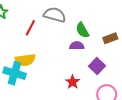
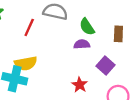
brown rectangle: (110, 38) -> (118, 34), turned -64

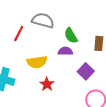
yellow semicircle: (26, 63) -> (37, 62), moved
red star: (80, 85) -> (47, 84), moved

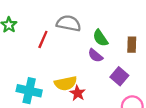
purple semicircle: (65, 51) -> (95, 56), turned -136
yellow semicircle: (37, 62) -> (66, 83), moved

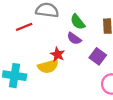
red line: (43, 39) -> (24, 27), turned 49
red star: (78, 93) -> (58, 54), moved

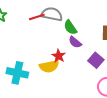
green semicircle: (78, 22) -> (70, 27), moved
red line: (24, 27) -> (37, 17), moved

